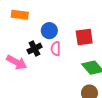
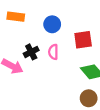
blue circle: (49, 31) -> (52, 24), moved

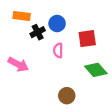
black cross: (31, 52) -> (38, 32), moved
brown circle: (89, 98) -> (67, 96), moved

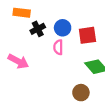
blue circle: (57, 24) -> (63, 28), moved
brown circle: (67, 96) -> (81, 93), moved

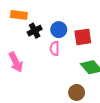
pink arrow: (18, 61) -> (16, 62), turned 36

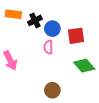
black cross: (35, 31) -> (35, 20), moved
brown circle: (77, 92) -> (52, 90), moved

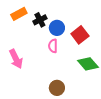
orange rectangle: (13, 14) -> (19, 14), turned -35
red square: (76, 36) -> (80, 35), turned -30

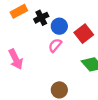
pink semicircle: (53, 46) -> (55, 45), turned 40

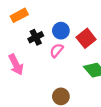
black cross: (41, 18) -> (36, 37), moved

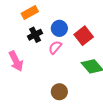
orange rectangle: (19, 15) -> (30, 12), moved

